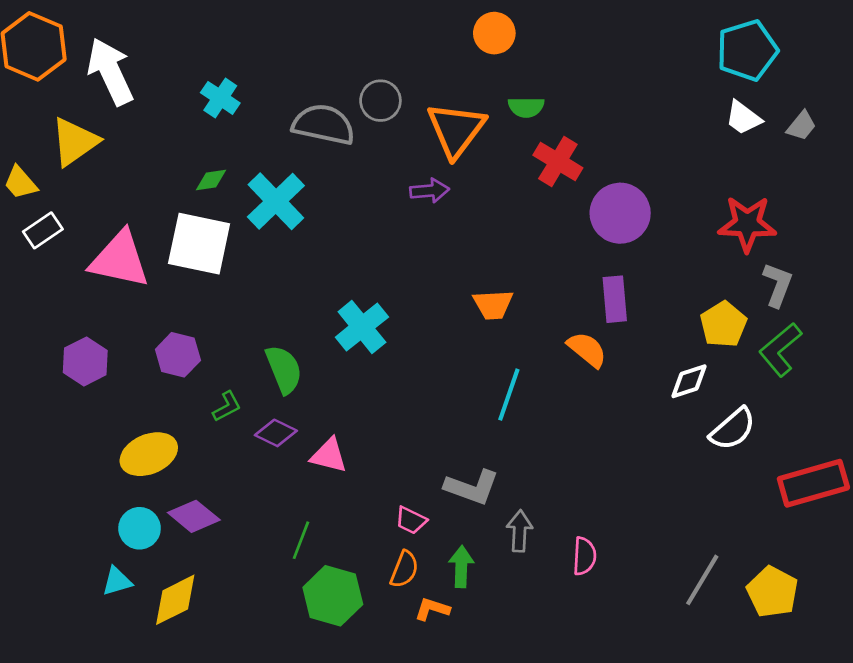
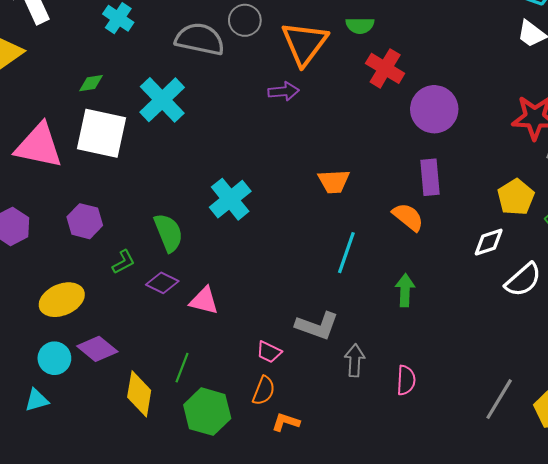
green diamond: (211, 180) -> (91, 83), moved
green arrow: (461, 567) -> (405, 290), moved
yellow diamond: (175, 600) -> (139, 394), moved, turned -54

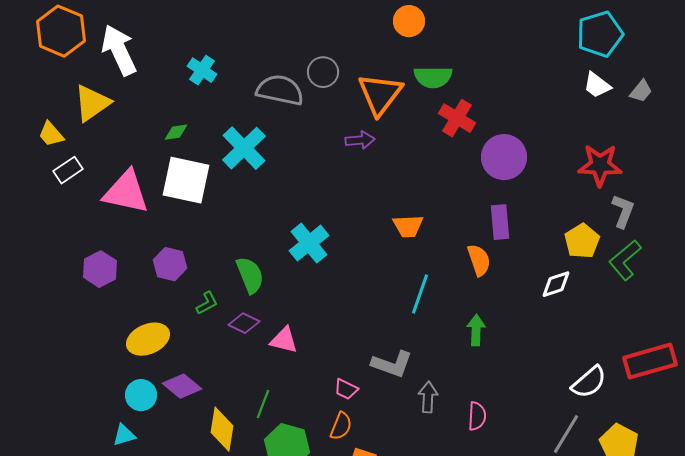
green semicircle: (360, 26) -> (433, 77), size x1.4
orange semicircle: (408, 217) -> (479, 260), turned 32
white semicircle: (523, 280) -> (589, 382), moved

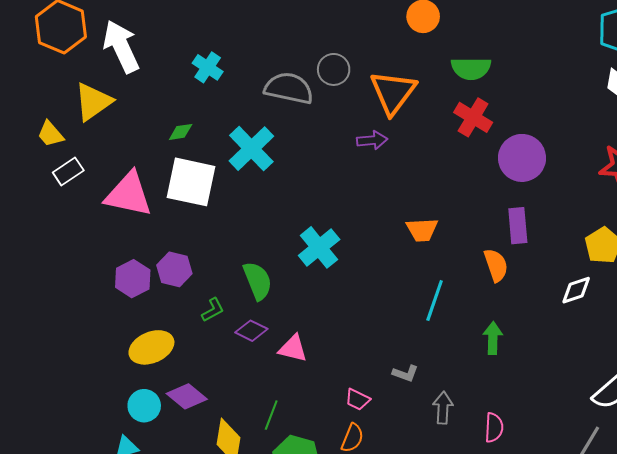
green semicircle: (433, 77) -> (471, 68), moved
purple hexagon: (100, 269) -> (133, 279), moved
gray L-shape: (392, 364) -> (405, 373), size x0.6

